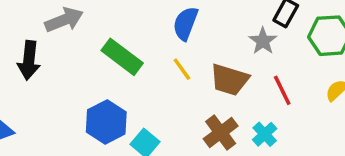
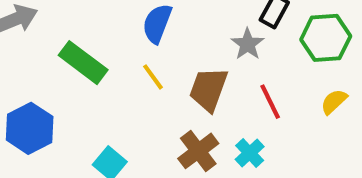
brown trapezoid: (229, 80) -> (208, 89), turned 93
blue hexagon: (106, 122) -> (30, 128), moved

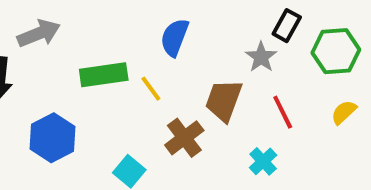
green rectangle: (83, 63) -> (104, 75), turned -45
yellow line: (153, 77) -> (151, 89), moved
brown cross: (198, 151) -> (184, 138), moved

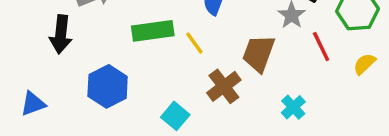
red line: (283, 112) -> (321, 46), moved

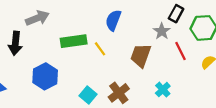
brown cross: (224, 86) -> (119, 93), moved

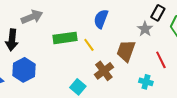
red line: (180, 51) -> (161, 60), moved
blue hexagon: (45, 76) -> (24, 70), moved
cyan cross: (163, 90) -> (146, 82), turned -32
brown cross: (119, 93) -> (104, 71), moved

